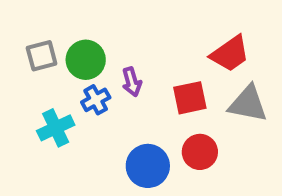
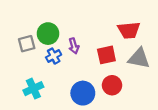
red trapezoid: (230, 54) -> (129, 30), turned 30
gray square: (42, 56) -> (27, 44), moved
cyan cross: (56, 128) -> (33, 89), moved

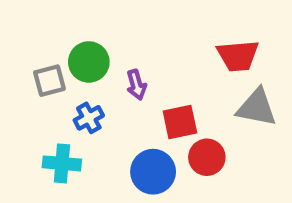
red square: (106, 55) -> (180, 122), moved
blue cross: (54, 56) -> (89, 118), moved
cyan cross: (33, 89) -> (62, 163), turned 30

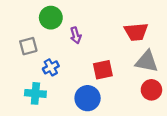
green circle: (89, 62) -> (51, 18), moved
purple arrow: (136, 85) -> (76, 35), moved
red circle: (207, 157) -> (151, 90), moved

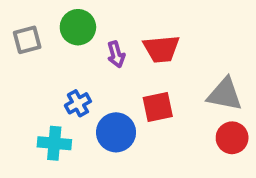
red trapezoid: (136, 32) -> (161, 49), moved
gray square: (28, 46) -> (27, 40), moved
blue circle: (88, 98) -> (116, 132), moved

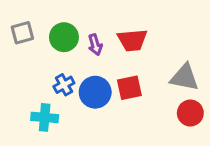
green circle: (78, 27) -> (64, 37), moved
blue circle: (116, 132) -> (95, 92), moved

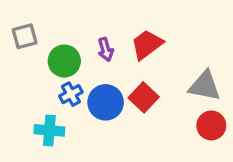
green circle: (64, 37) -> (64, 61), moved
red trapezoid: (132, 40) -> (147, 45), turned 148
red square: (129, 88) -> (144, 97), turned -35

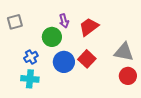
purple arrow: (106, 49) -> (64, 21), moved
green circle: (64, 61) -> (52, 37), moved
blue cross: (71, 94) -> (31, 57), moved

